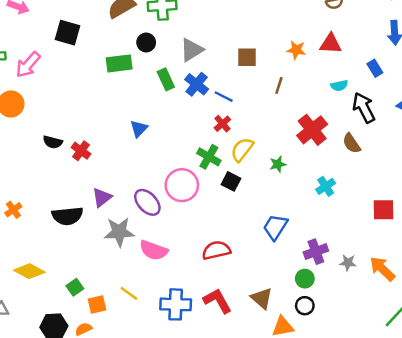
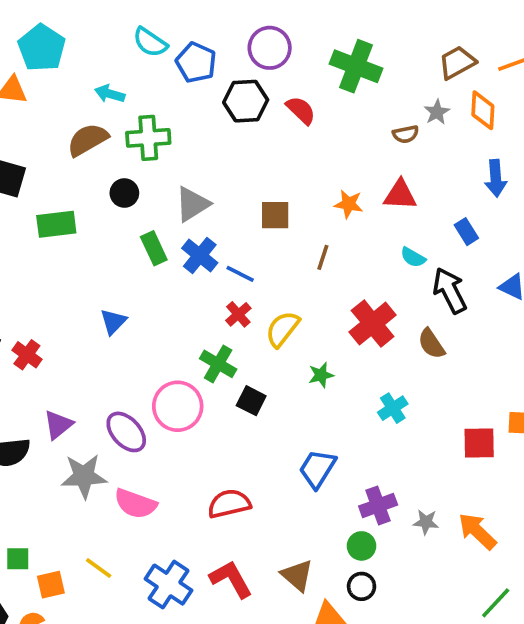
green rectangle: (119, 63) -> (56, 224), moved
cyan semicircle: (339, 86) -> (413, 257), turned 42
yellow semicircle: (242, 149) -> (282, 329), moved
green square: (75, 287) -> (18, 559), turned 35
blue cross: (176, 304) -> (168, 585), turned 32

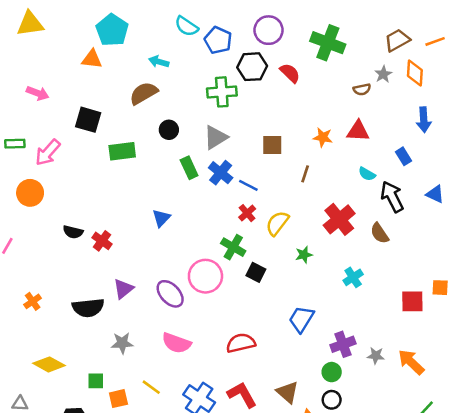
green cross: (148, 138) -> (222, 92), moved
gray star: (84, 476) -> (122, 343), moved, size x0.7

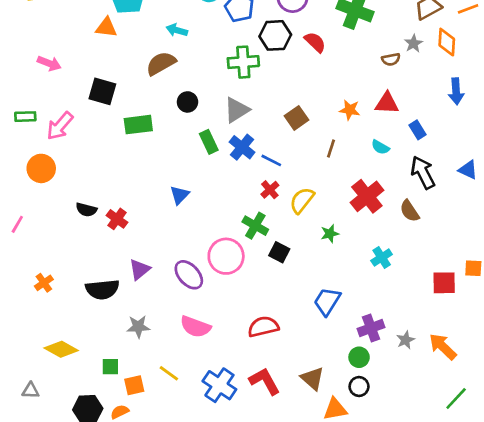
brown square: (272, 145) -> (297, 118), turned -35
blue rectangle: (404, 156) -> (418, 130), moved
cyan semicircle: (367, 174) -> (380, 147), moved
gray star: (376, 356) -> (406, 340), turned -30

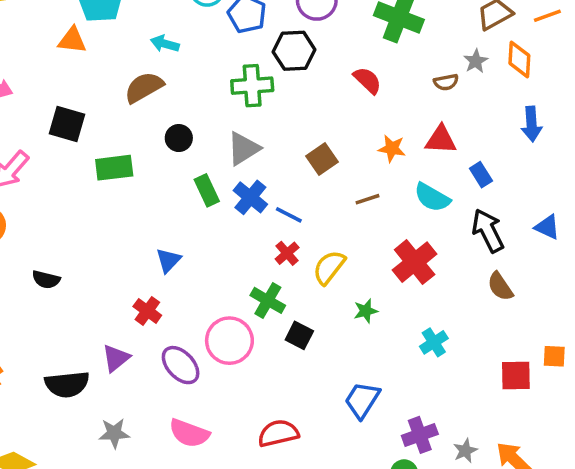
red semicircle: (315, 42) -> (367, 80), moved
cyan semicircle: (380, 147) -> (432, 197), size x1.5
brown line: (331, 148) -> (367, 199), turned 54
brown semicircle: (410, 211) -> (500, 286), moved
red cross: (117, 219) -> (147, 311), moved

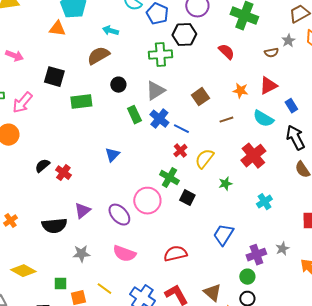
red triangle: (441, 140) -> (268, 86), turned -30
black semicircle: (46, 279) -> (42, 166), turned 126
red cross: (147, 311) -> (63, 173), moved
gray star: (465, 451) -> (282, 249), moved

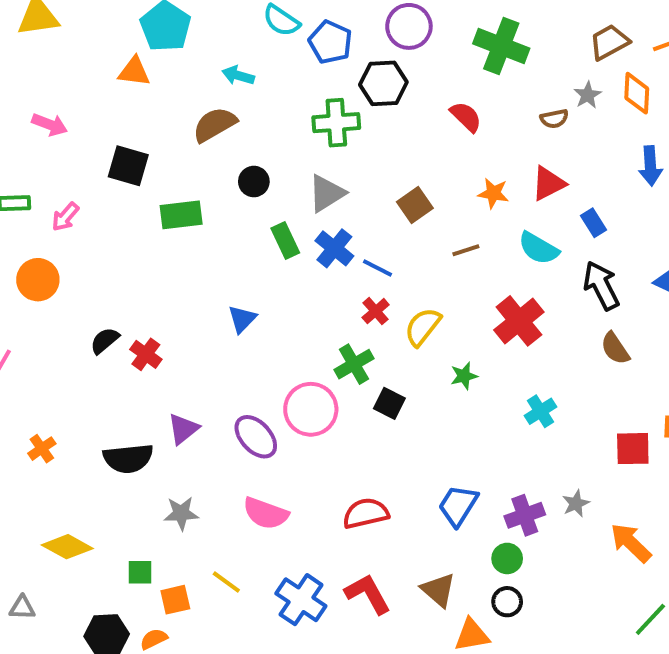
pink arrow: (22, 103) -> (65, 217), size x0.7
green cross: (169, 178) -> (354, 364), turned 30
blue trapezoid: (223, 235) -> (458, 505), moved

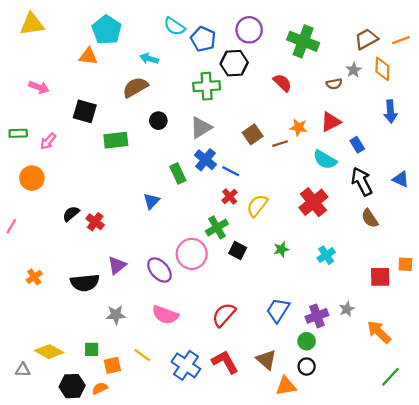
green rectangle: (285, 240) -> (178, 173), moved
brown line: (466, 250) -> (280, 144), moved
green star: (464, 376) -> (281, 249), moved
red semicircle: (366, 513) -> (224, 315), turned -35
yellow diamond: (67, 547) -> (49, 352), moved

